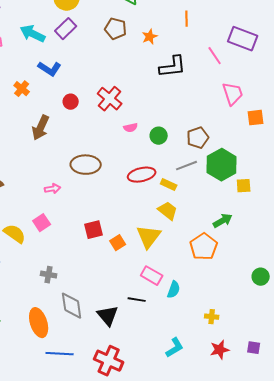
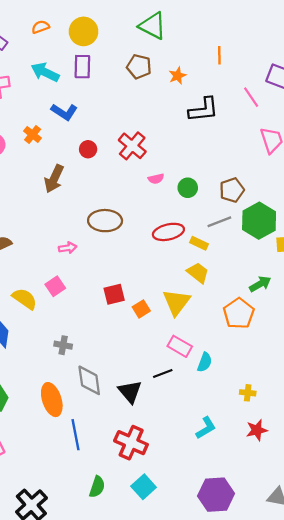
purple rectangle: (66, 29) -> (82, 67), turned -45
black line: (137, 300) -> (163, 373), turned -30
blue line: (60, 354) -> (76, 435), turned 76

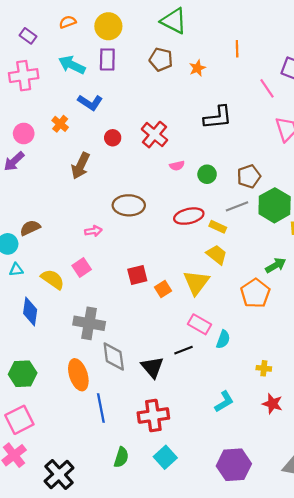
black L-shape: (204, 110) -> (218, 117), moved
gray cross: (63, 345) -> (89, 323), size x1.8
red star: (257, 430) -> (272, 404), turned 30
red cross: (131, 443) -> (153, 415), turned -32

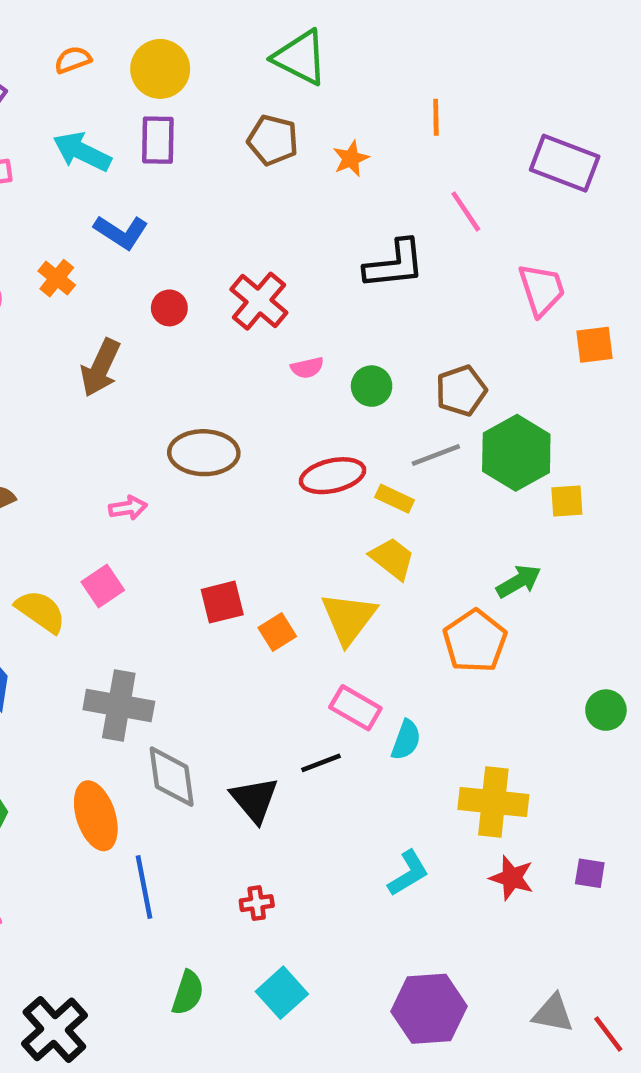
pink line: (267, 88) -> (466, 211), moved
yellow cross: (264, 368) -> (493, 802), size x2.0
red cross: (153, 415) -> (257, 903), size x0.5

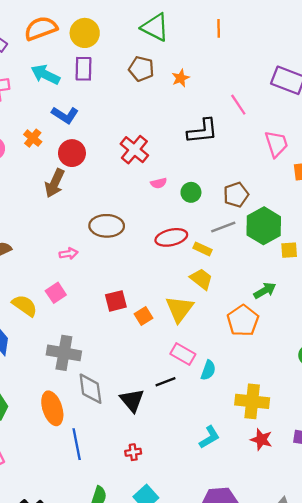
orange semicircle: (73, 60) -> (41, 28), size x1.8
orange line: (436, 117) -> (219, 28), moved
red circle: (169, 308) -> (72, 153), moved, size x1.5

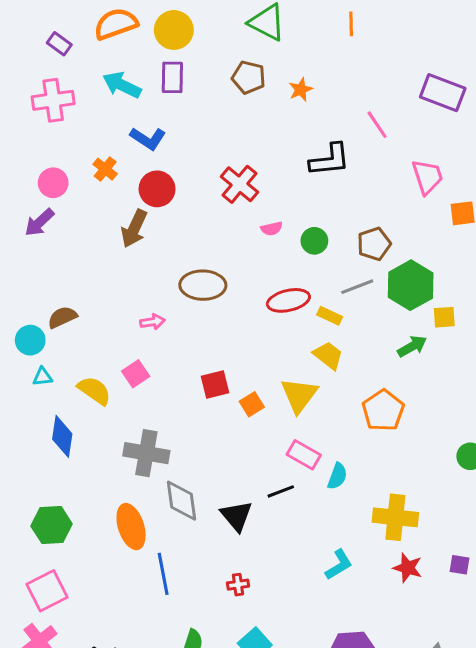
green arrow: (265, 291) -> (412, 346), moved

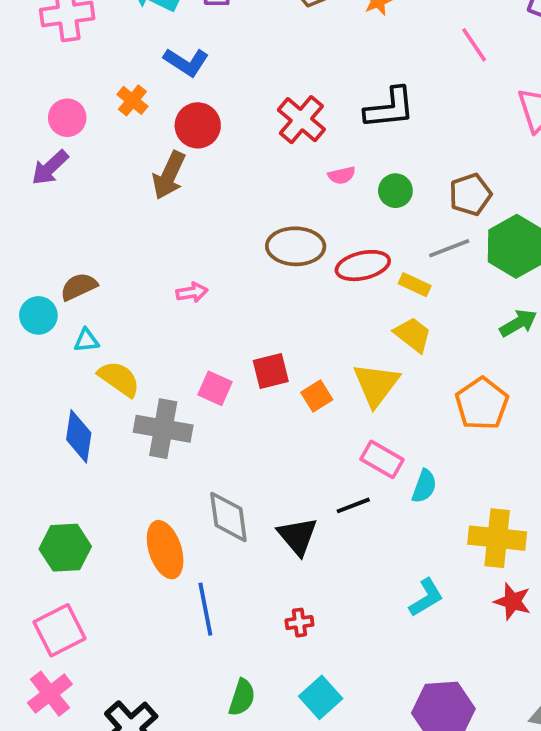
black L-shape: (330, 160) -> (390, 108), moved
brown ellipse: (203, 285) -> (296, 246), moved
pink square: (136, 374) -> (215, 388), moved, turned -32
cyan triangle: (42, 377) -> (86, 340), moved
gray cross: (146, 453) -> (163, 429), moved

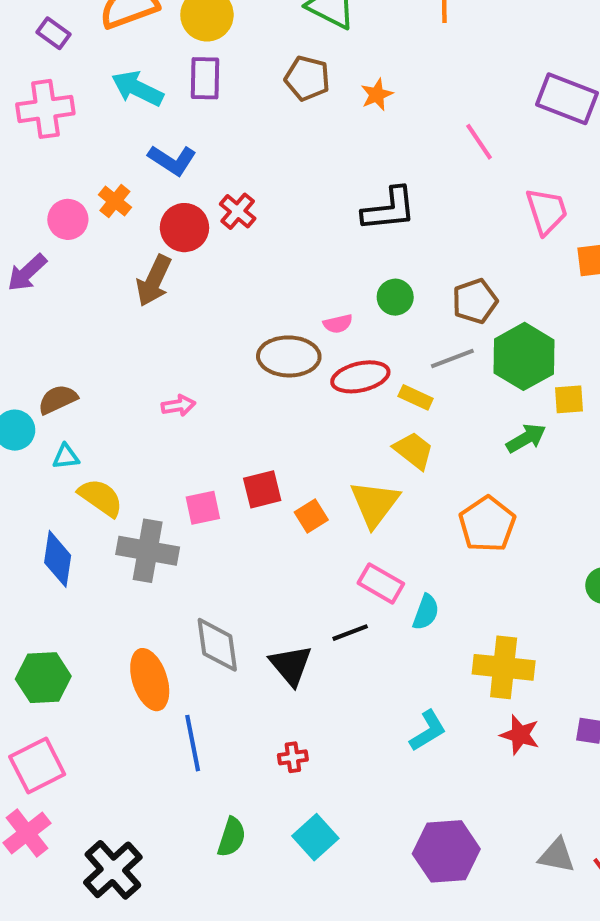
pink circle: (67, 118) -> (68, 219), moved
red cross: (301, 120) -> (238, 211), moved, size x0.7
pink semicircle: (342, 175) -> (338, 324), moved
pink square: (215, 388) -> (203, 508), turned -36

